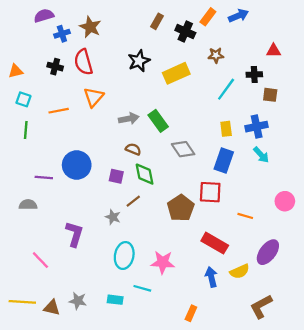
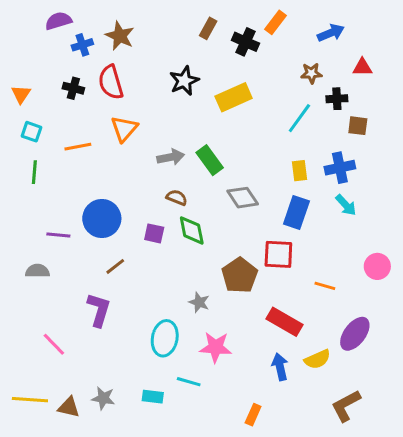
blue arrow: (238, 16) -> (331, 33), moved
brown star: (216, 55) -> (311, 73), moved
orange triangle: (16, 71) -> (21, 94), turned -42
brown line: (133, 201) -> (115, 266), moved
gray star: (113, 217) -> (199, 302), moved

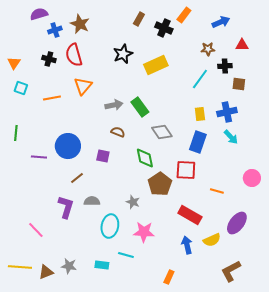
green line: (34, 172) -> (16, 133), moved
green diamond: (192, 230) -> (145, 158), moved
gray semicircle: (37, 271) -> (92, 201), moved
brown triangle: (69, 407) -> (46, 272), turned -35

